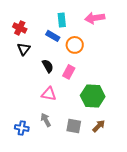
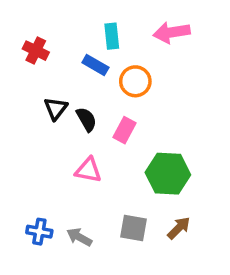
black triangle: (24, 49) -> (56, 108), moved
gray arrow: (46, 120) -> (79, 237), moved, turned -32

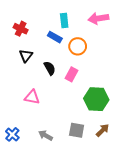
black triangle: (56, 108) -> (26, 56), moved
pink triangle: (88, 170) -> (32, 97), moved
blue cross: (39, 232) -> (12, 134), moved, turned 32

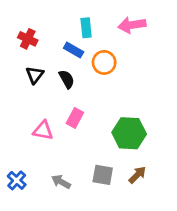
black semicircle: (50, 68) -> (67, 79), moved
pink rectangle: (71, 74) -> (75, 118), moved

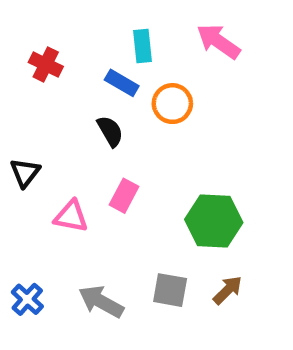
pink arrow: (132, 25) -> (218, 41), turned 44
black triangle: (35, 75) -> (25, 173), moved
gray arrow: (61, 182) -> (101, 302), size x1.4

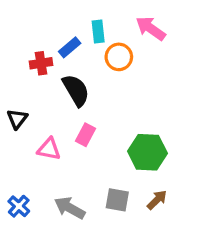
red cross: (46, 64) -> (41, 63), moved, turned -35
blue rectangle: (122, 83) -> (70, 47), moved, turned -70
orange circle: (172, 104) -> (119, 57), moved
black semicircle: (110, 131) -> (76, 90), size x1.5

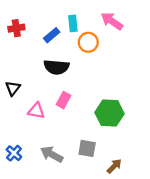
red cross: (41, 63) -> (16, 28), moved
black semicircle: (76, 90) -> (56, 67), turned 125
brown arrow: (157, 200) -> (114, 166), moved

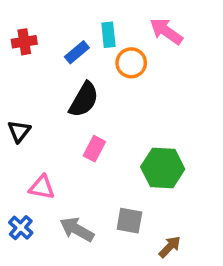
black semicircle: (56, 67) -> (84, 100), turned -65
pink triangle: (36, 111) -> (42, 187), moved

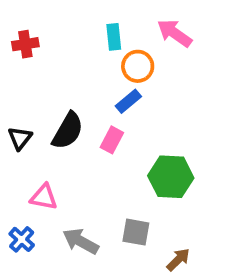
blue rectangle: (77, 52) -> (128, 101), moved
black semicircle: (84, 100) -> (68, 131), moved
pink rectangle: (94, 149) -> (112, 140), moved

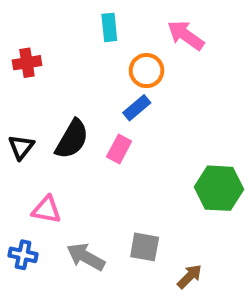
cyan rectangle: (114, 37) -> (109, 27), moved
red cross: (25, 44) -> (27, 63), moved
green hexagon: (171, 177) -> (219, 188), moved
blue cross: (22, 239) -> (23, 255), turned -30

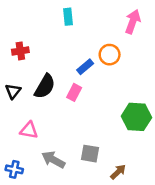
pink arrow: (186, 35) -> (133, 22), moved, turned 75
red cross: (27, 63) -> (20, 51), moved
orange circle: (147, 71) -> (110, 55), moved
blue cross: (23, 255) -> (14, 169), moved

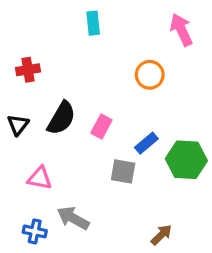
pink arrow: (133, 22) -> (181, 30), turned -45
blue rectangle: (85, 67) -> (146, 143), moved
gray square: (90, 154) -> (123, 171), moved
blue cross: (14, 169) -> (35, 231), moved

